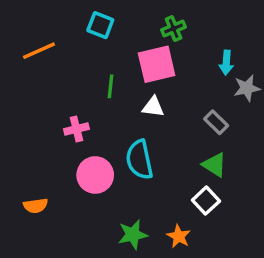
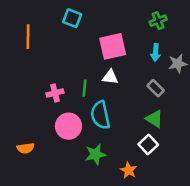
green cross: (174, 28) -> (158, 21), moved
orange line: (39, 51) -> (28, 37), turned -65
cyan arrow: (226, 63) -> (156, 53), moved
green line: (111, 86) -> (84, 88), moved
green star: (133, 235) -> (95, 154), moved

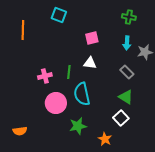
green cross: (158, 21) -> (129, 17), turned 32
pink square: (113, 46) -> (92, 38), size x0.6
orange semicircle: (26, 148) -> (20, 131), moved

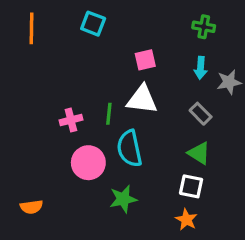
orange line: (23, 30) -> (31, 28), moved
white triangle: (90, 63) -> (142, 99), size x1.5
white square: (121, 118) -> (191, 186), turned -35
orange star: (105, 139) -> (186, 220), moved

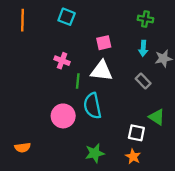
pink cross: (71, 120) -> (62, 61), moved, turned 35
green triangle: (199, 153) -> (157, 117), moved
green star: (123, 199) -> (95, 153), moved

